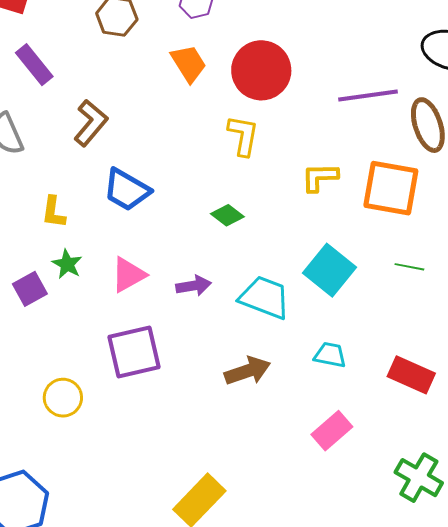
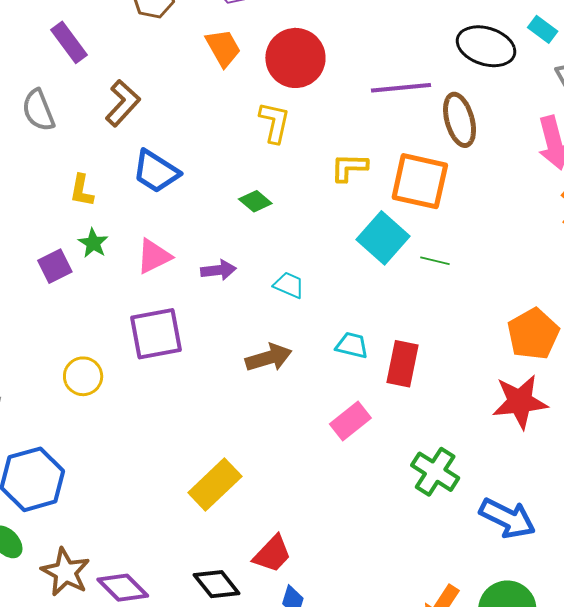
cyan square: (329, 270) -> (383, 238), moved
cyan trapezoid: (265, 297) -> (289, 285), size x0.6
red rectangle: (411, 375) -> (402, 364), moved, turned 75

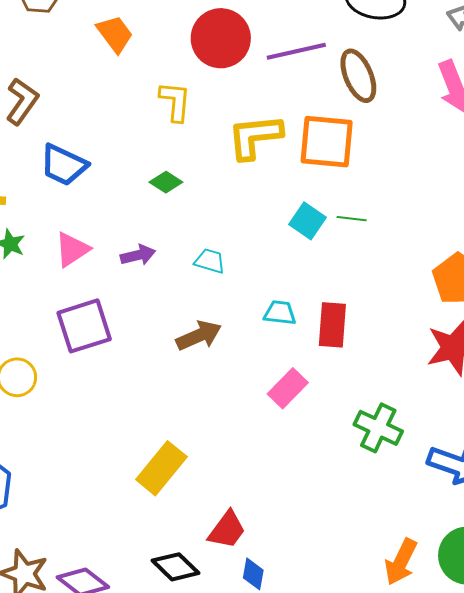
red circle: (295, 58) -> (221, 38), moved
yellow L-shape: (349, 167) -> (255, 137), size x1.5
cyan square: (383, 238) -> (308, 221), moved, size x0.7

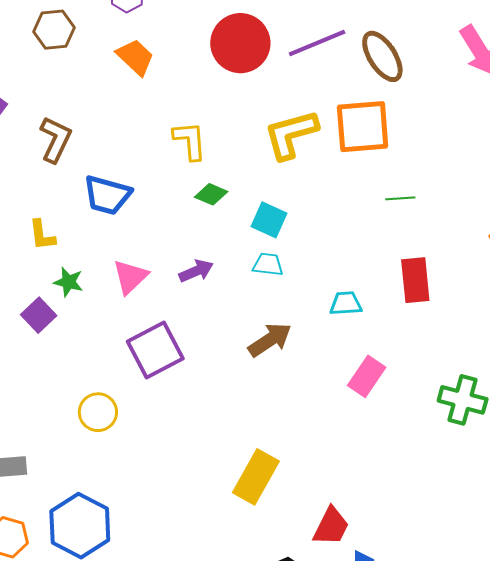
yellow L-shape: (175, 101) -> (190, 141), moved
cyan square: (308, 221) -> (269, 220), moved
red rectangle: (332, 325) -> (415, 280), moved

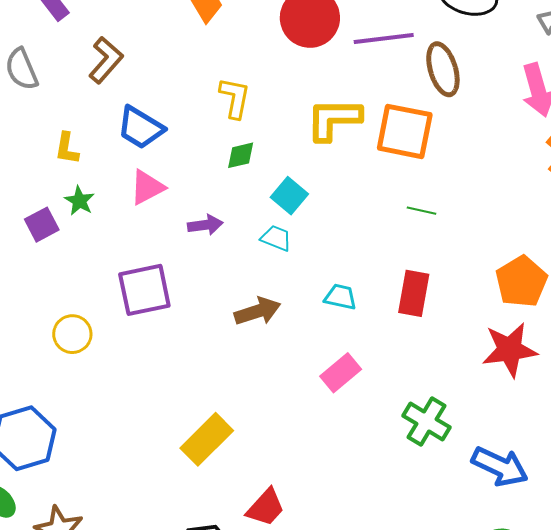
green diamond: (211, 194) -> (241, 155), turned -52
pink triangle: (130, 277) -> (147, 187), moved

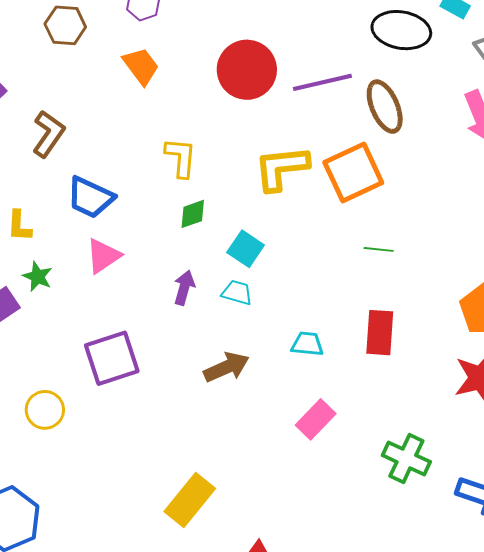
orange square: (405, 131) -> (353, 173), turned -30
purple arrow: (205, 225) -> (184, 288), moved, turned -60

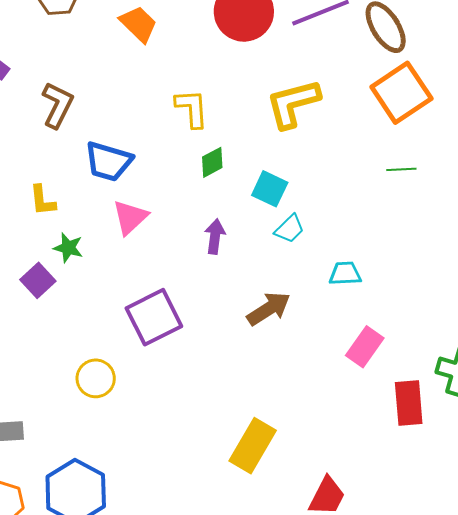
orange square: (353, 173) -> (401, 93), moved
cyan trapezoid: (237, 293) -> (290, 229), moved, turned 128
red rectangle: (380, 333) -> (409, 403), moved

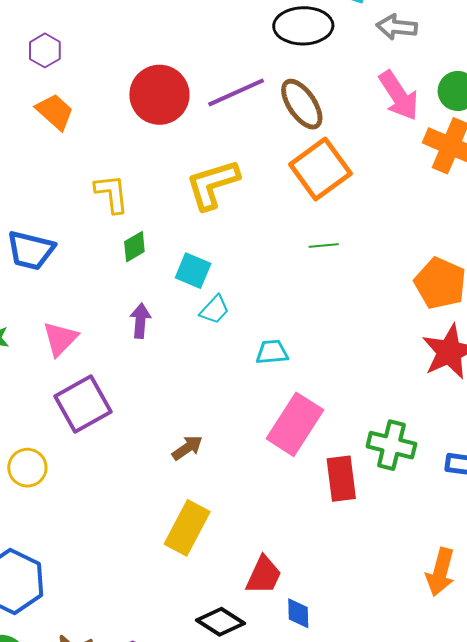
pink triangle: (130, 217) -> (60, 339), moved
brown arrow: (269, 309) -> (187, 448), moved, size x0.7
pink rectangle: (365, 347) -> (295, 424), size x1.5

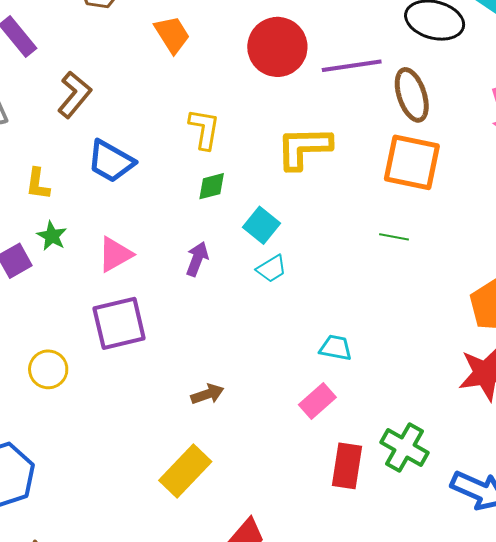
orange square: (320, 169) -> (412, 162), turned 32
cyan trapezoid: (272, 352) -> (336, 348), moved
pink rectangle: (295, 424) -> (317, 401), size x0.6

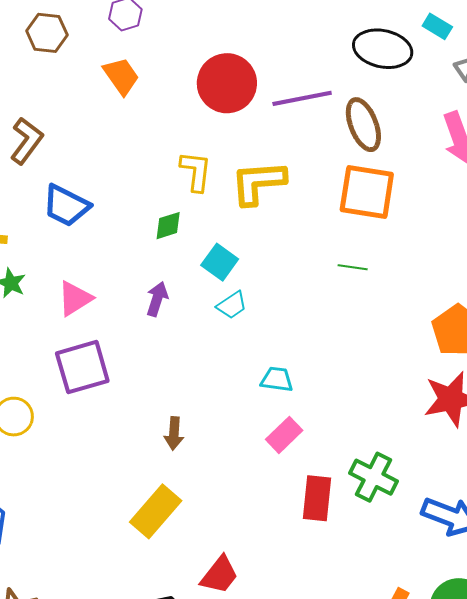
yellow L-shape: (204, 129) -> (196, 171), moved
cyan trapezoid: (336, 348) -> (277, 379), moved
brown arrow: (207, 394) -> (174, 433), turned 116

